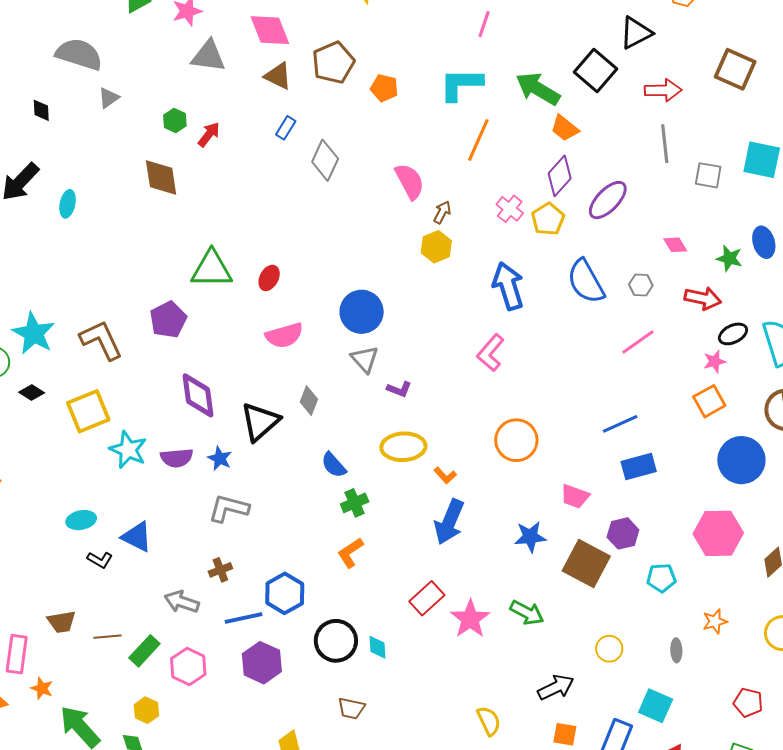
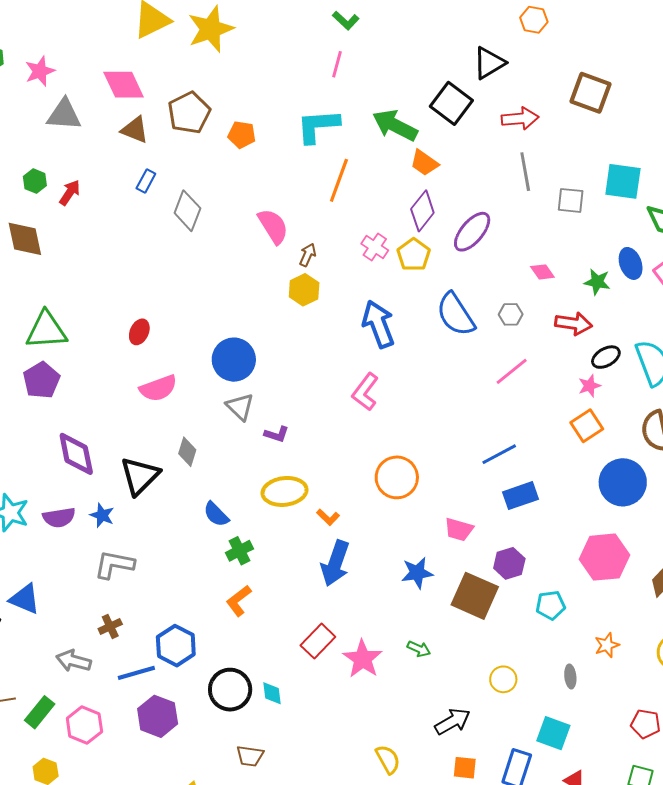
green triangle: (212, 269) -> (46, 330), moved
green arrow: (527, 613) -> (419, 649), size x0.7

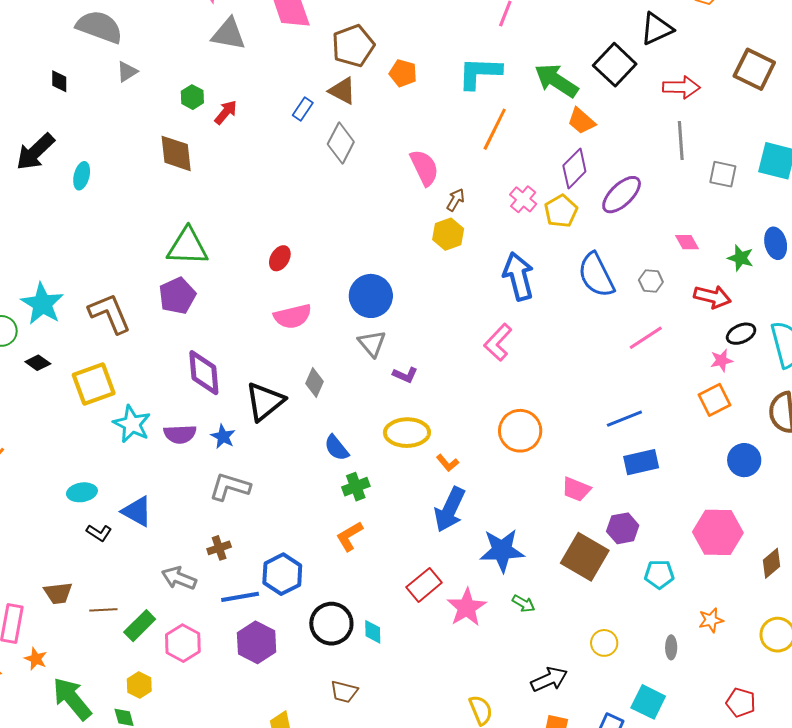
brown triangle: (135, 130) -> (342, 91), moved
blue circle: (623, 482) -> (744, 460), size x0.7
blue star: (417, 573) -> (502, 550), moved, size x1.4

